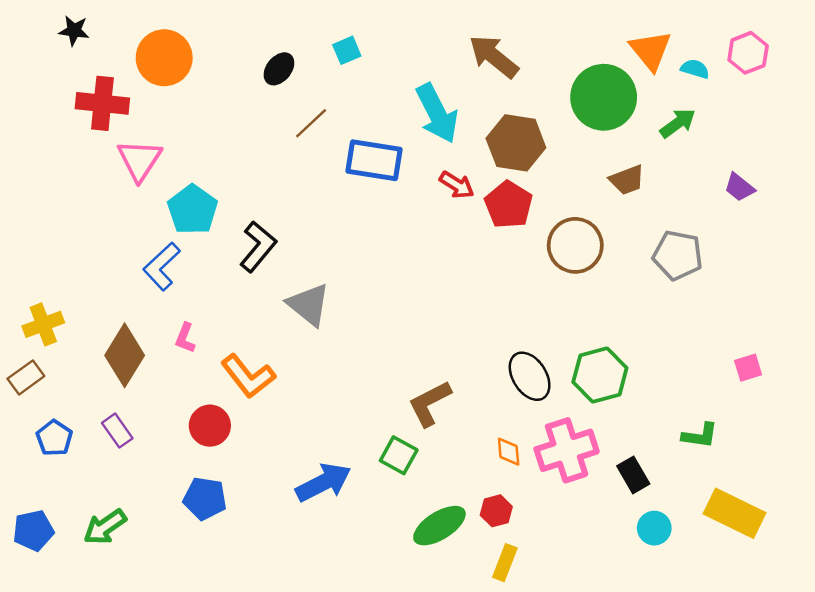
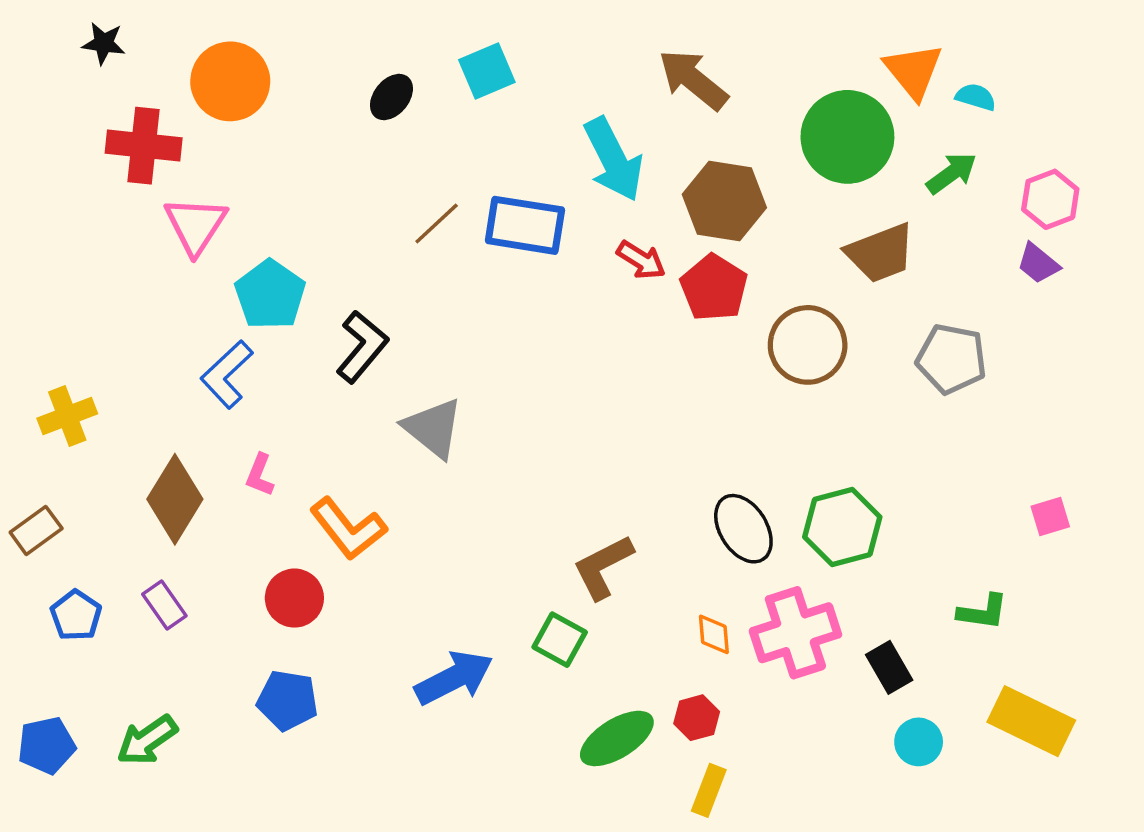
cyan square: (347, 50) -> (487, 71), size x1.4
pink hexagon: (748, 53) -> (1050, 199), moved
brown line: (311, 123) -> (437, 224), moved
brown trapezoid: (627, 180) -> (880, 253), size x1.4
yellow cross: (43, 324) -> (67, 416), moved

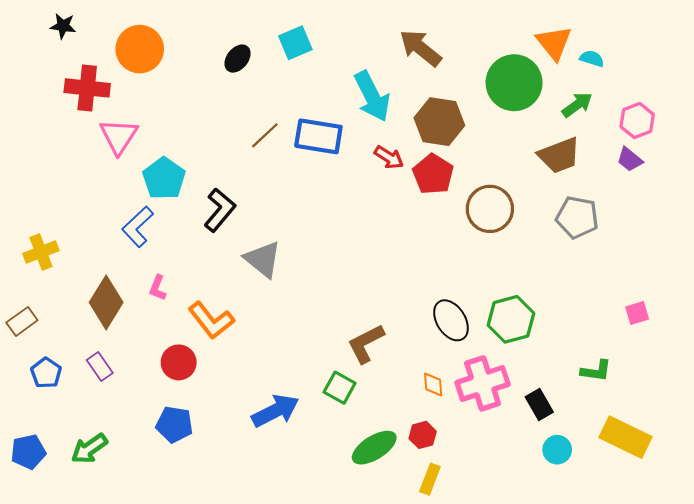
brown trapezoid: (880, 253) -> (559, 155), moved

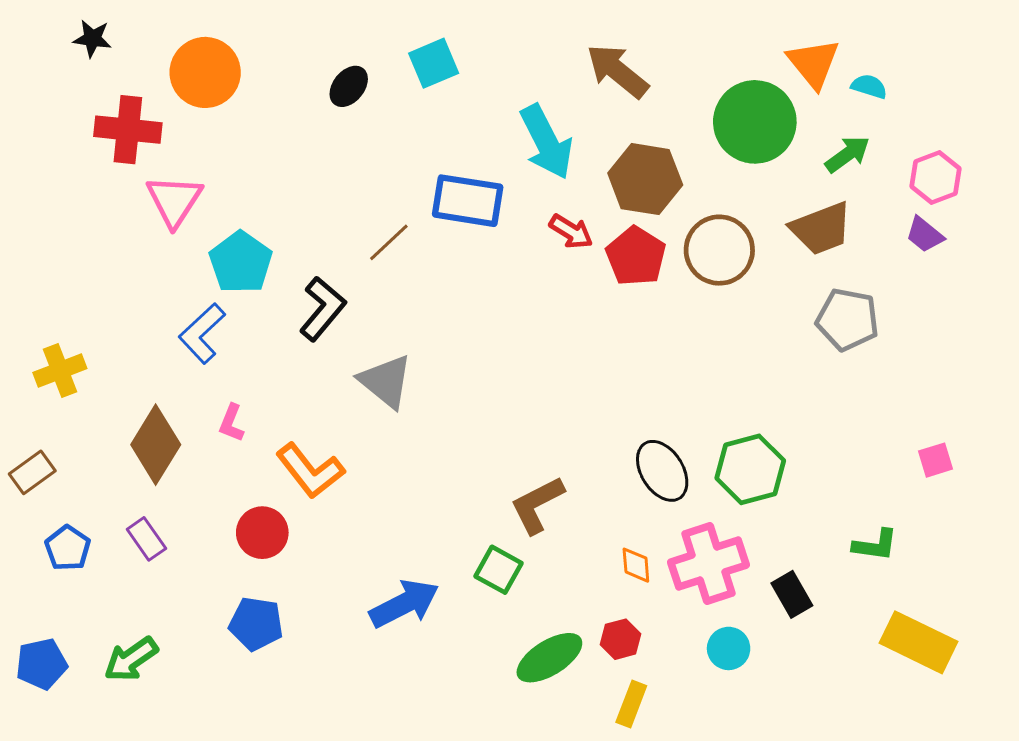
brown line: (265, 135) -> (389, 242), moved
brown circle: (490, 209) -> (719, 250), moved
cyan circle: (557, 450) -> (729, 648), moved

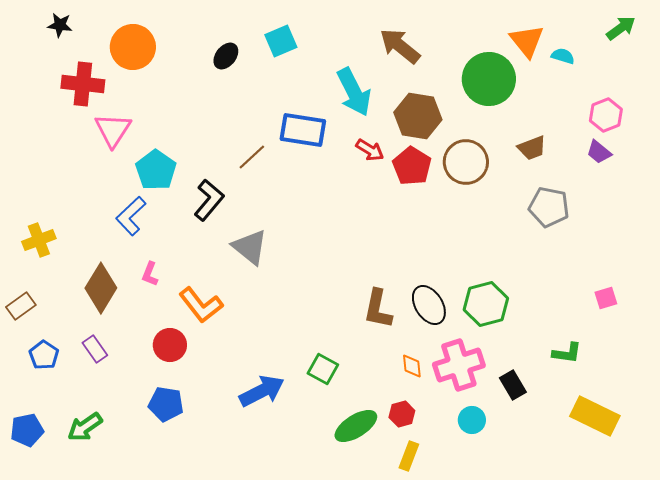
green arrow: (847, 154) -> (621, 28), moved
brown trapezoid: (821, 228) -> (532, 148), size x0.7
brown L-shape: (537, 505) -> (378, 309), moved, turned -51

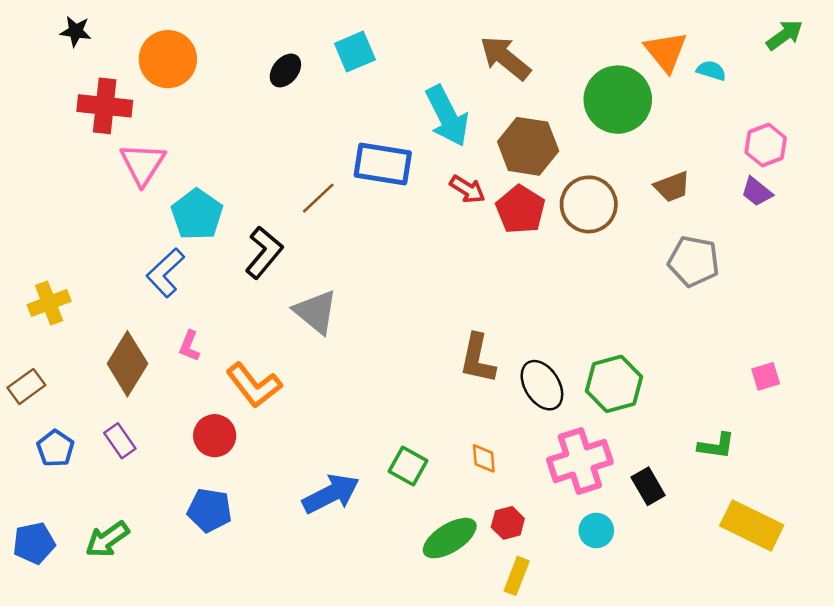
brown L-shape: (378, 309) -> (478, 359), moved
orange diamond: (412, 366) -> (484, 458), moved

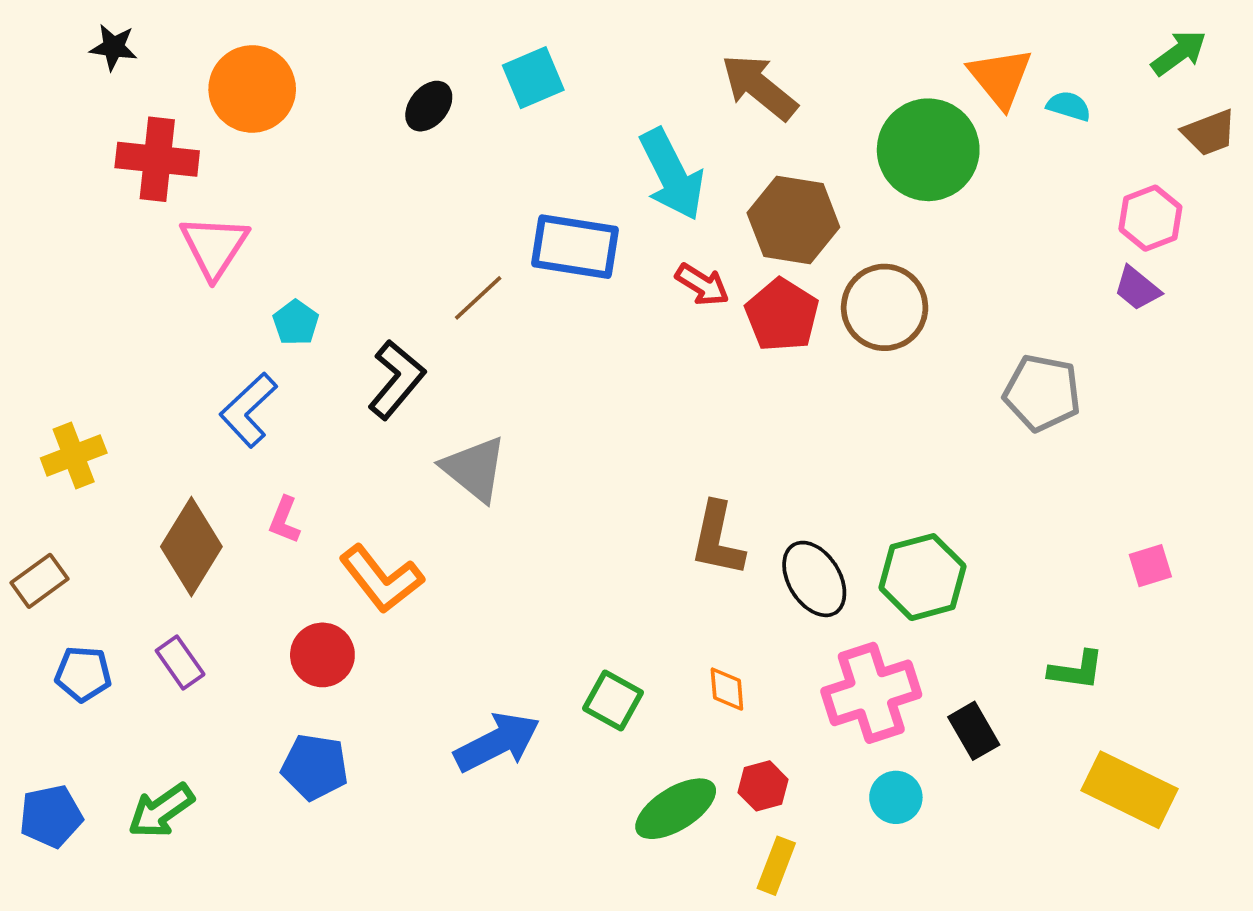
brown trapezoid: (672, 187) -> (1209, 133), moved
cyan pentagon: (197, 215) -> (296, 323), size x0.6
blue pentagon: (55, 448) -> (83, 674), turned -30

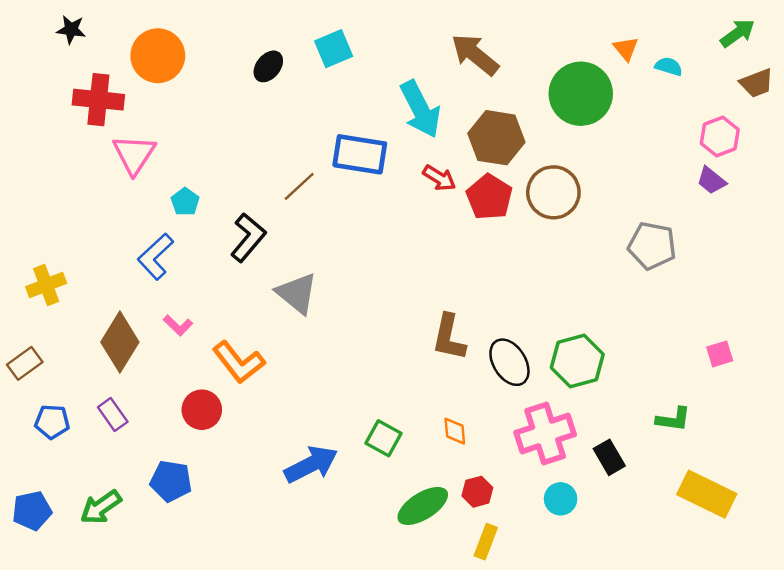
orange triangle: (1000, 78) -> (626, 49), size x0.6
pink L-shape: (284, 520) -> (178, 325), turned -68
blue pentagon: (315, 767) -> (171, 481), moved

